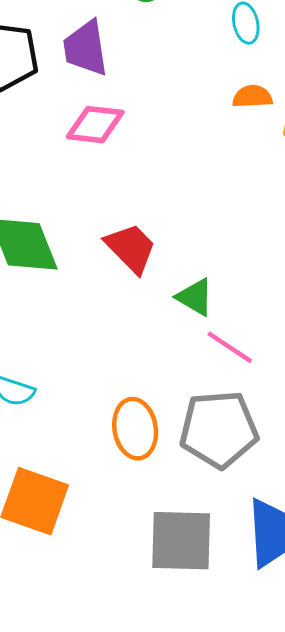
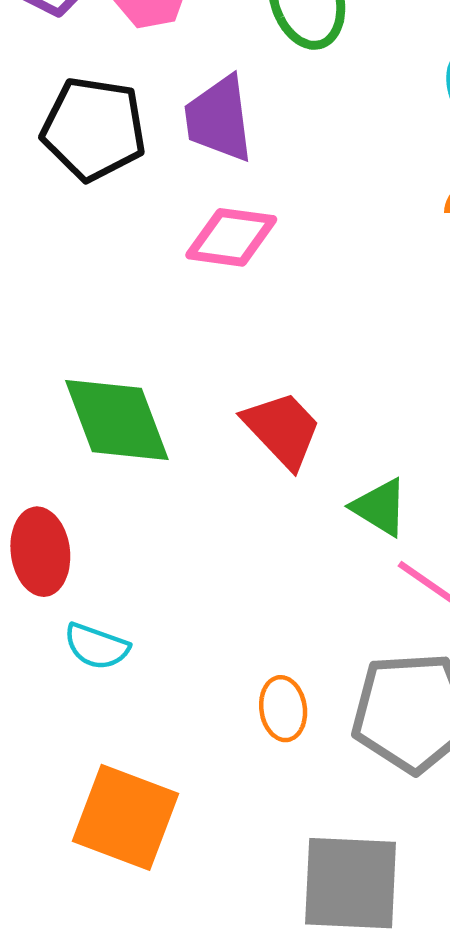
orange ellipse: (135, 429) -> (283, 709), size x0.7

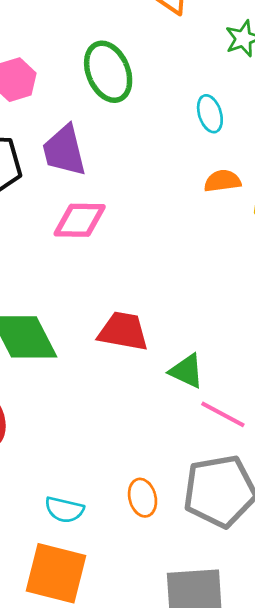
red trapezoid: (282, 429) -> (123, 331), turned -30
cyan semicircle: (97, 646) -> (64, 510), moved

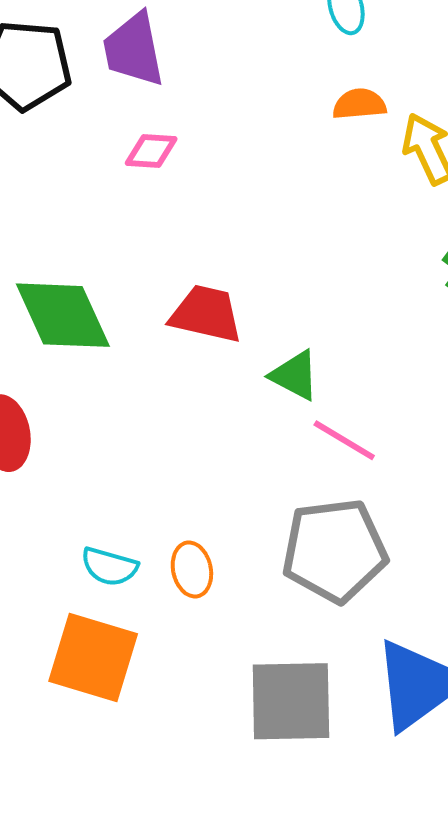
pink diamond: (80, 220) -> (151, 151), size x0.7
orange ellipse: (143, 498) -> (192, 569), moved

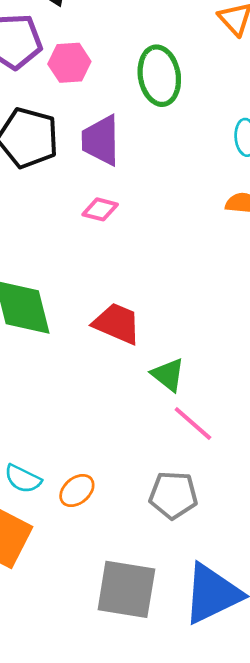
gray pentagon: (334, 551) -> (173, 495), size x0.7
orange ellipse: (192, 569) -> (77, 491), turned 52

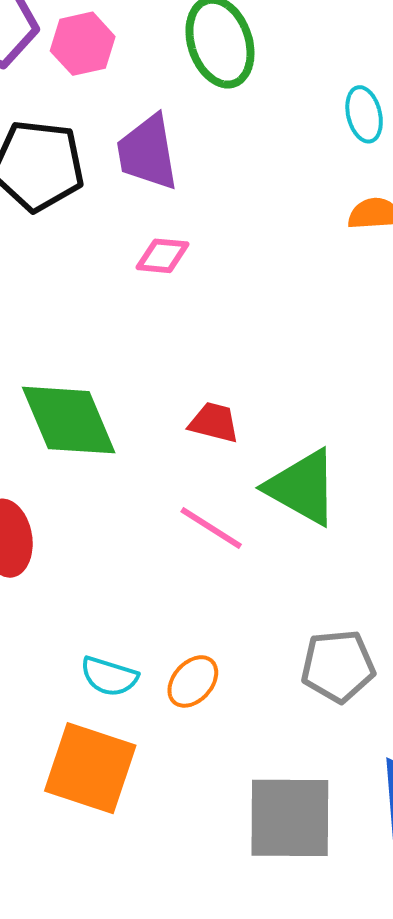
red trapezoid: (117, 323) -> (214, 422), size x0.7
green triangle: (168, 375) -> (302, 487), size x1.5
pink line: (193, 423) -> (211, 528), moved

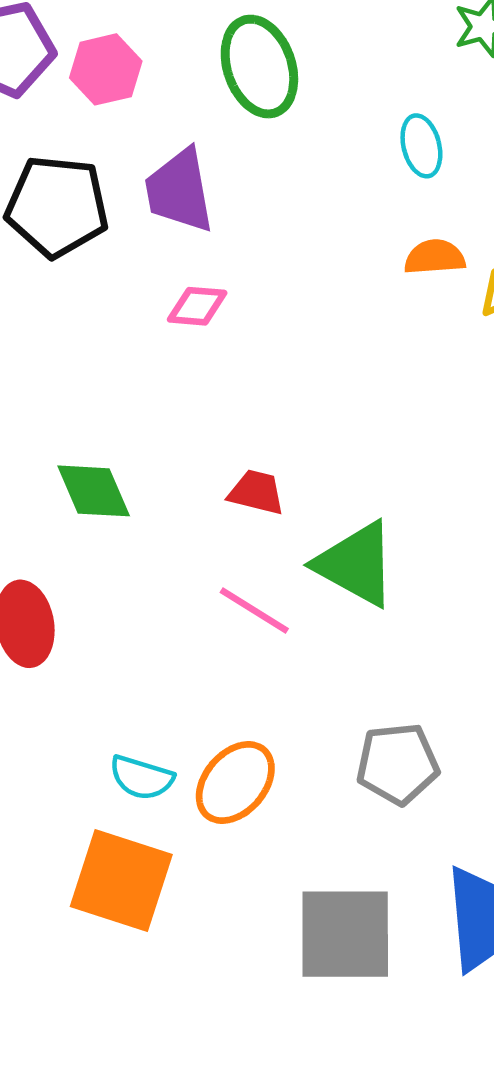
green diamond: (69, 420) -> (94, 491), size x0.7
orange ellipse: (193, 681) -> (235, 783), size x1.4

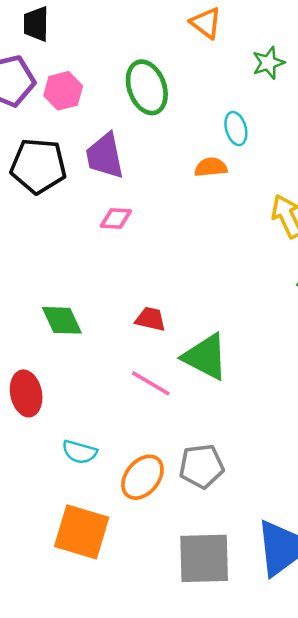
orange semicircle: (435, 257) -> (211, 167), moved
gray pentagon: (398, 764) -> (202, 466), moved
cyan semicircle: (142, 778) -> (80, 452), moved

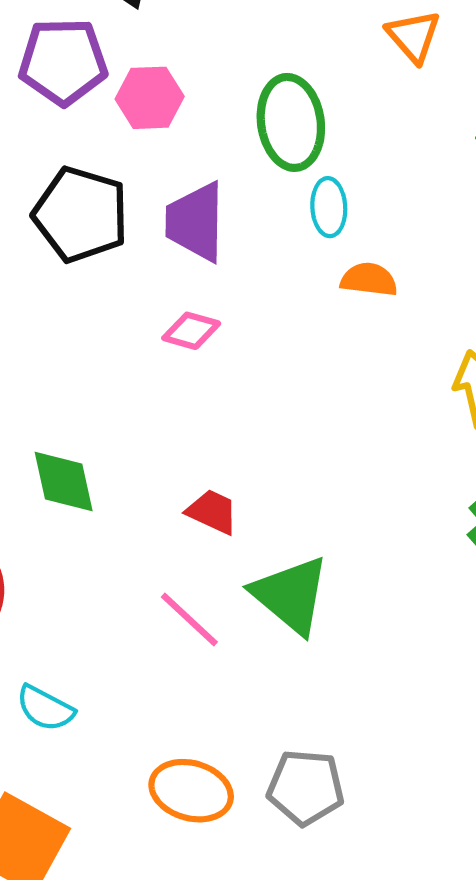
cyan ellipse: (236, 129) -> (329, 207), moved
gray pentagon: (202, 466) -> (306, 787), moved
orange ellipse: (142, 477) -> (191, 791), moved, turned 54

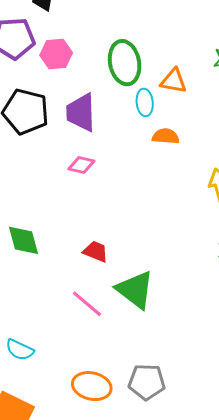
orange triangle: (413, 36) -> (174, 81), moved, turned -36

